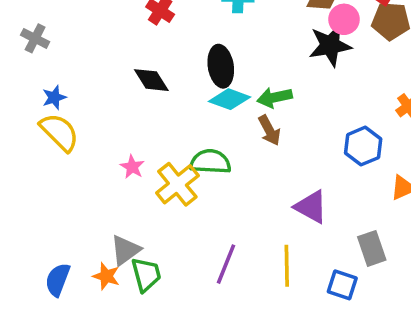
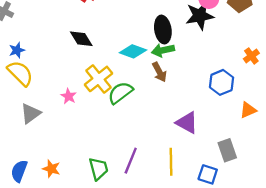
black ellipse: (221, 66) -> (163, 30), moved
green semicircle: (210, 162) -> (120, 93), turned -40
yellow cross: (177, 184) -> (98, 79), moved
gray triangle: (125, 250) -> (31, 113), moved
green trapezoid: (146, 274) -> (98, 169), moved

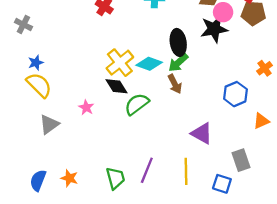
black diamond: (81, 39) -> (117, 86), moved
green arrow: (163, 50) -> (178, 63), turned -30
yellow cross: (98, 79) -> (120, 63), moved

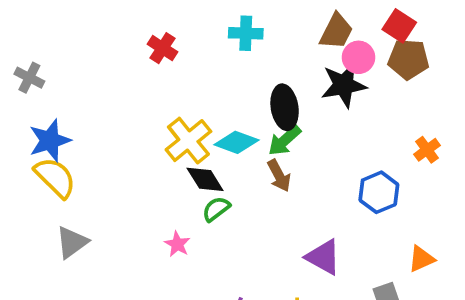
blue star: (36, 63) -> (50, 141), size x1.6
black diamond: (117, 86) -> (205, 179), moved
green semicircle: (137, 104) -> (216, 209), size x0.7
pink star: (86, 107) -> (177, 244), moved
orange triangle: (261, 121) -> (421, 259), moved

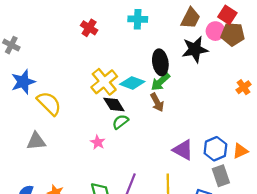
pink circle: (359, 57) -> (215, 31), moved
yellow semicircle: (55, 178) -> (49, 103), moved
blue hexagon: (379, 192) -> (215, 149), moved
gray triangle: (72, 242) -> (36, 141), turned 30

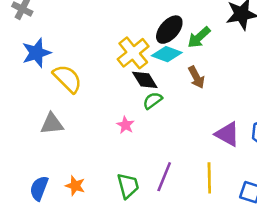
black ellipse: (160, 62) -> (169, 30), moved, turned 50
green arrow: (160, 82) -> (199, 37), moved

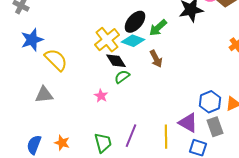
purple triangle: (227, 134) -> (188, 123), moved

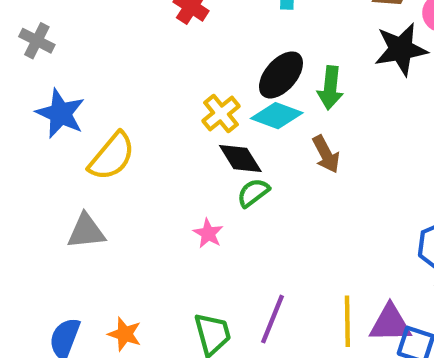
green arrow: (158, 28) -> (330, 88), turned -42
blue star: (32, 40) -> (60, 114), turned -30
yellow cross: (107, 40) -> (221, 114), size x0.7
yellow semicircle: (56, 60) -> (112, 156), turned 85
purple triangle: (188, 123) -> (390, 323), moved, turned -30

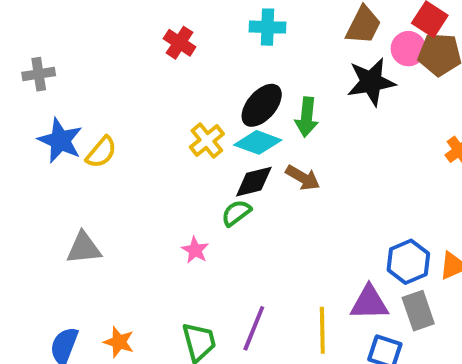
gray cross: (37, 41) -> (39, 74), turned -36
brown arrow: (326, 154) -> (303, 178), turned -32
yellow semicircle: (112, 156) -> (101, 152), moved, size x0.7
black diamond: (240, 158) -> (254, 182), moved, turned -72
purple triangle: (390, 323) -> (369, 303), moved

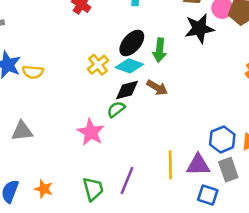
yellow semicircle: (101, 152) -> (33, 72), turned 55
pink star: (195, 250) -> (91, 132), size x1.6
yellow line: (322, 330) -> (170, 165), moved

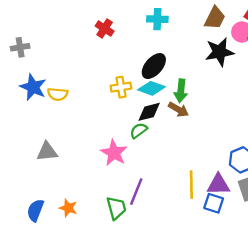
green arrow: (160, 50) -> (181, 91), moved
yellow cross: (98, 65) -> (121, 87), turned 30
purple line: (127, 180) -> (136, 192), moved
blue square: (208, 195) -> (214, 203), moved

